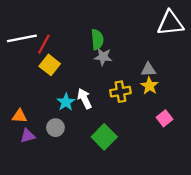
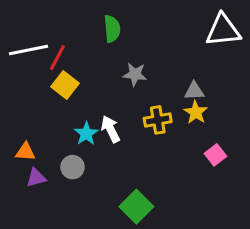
green semicircle: (97, 39) -> (112, 29), moved
green square: (104, 137) -> (136, 207), moved

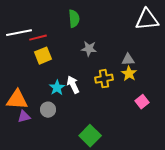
red line: (57, 58) -> (38, 38), turned 48
yellow square: (65, 85) -> (43, 56), turned 30
orange triangle: (25, 152) -> (17, 100), size x1.6

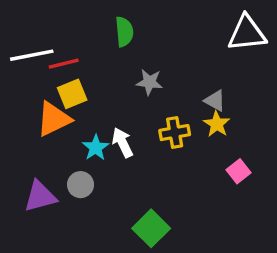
gray triangle: (128, 60) -> (215, 101), turned 32
orange triangle: (17, 100) -> (54, 119), moved, turned -30
purple triangle: (24, 117) -> (40, 196), size x1.5

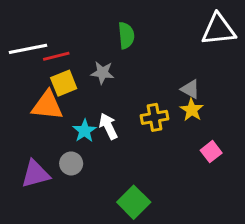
green semicircle: (124, 32) -> (126, 35), moved
gray star: (149, 82) -> (102, 73), moved
orange triangle: (54, 119) -> (47, 105), turned 32

